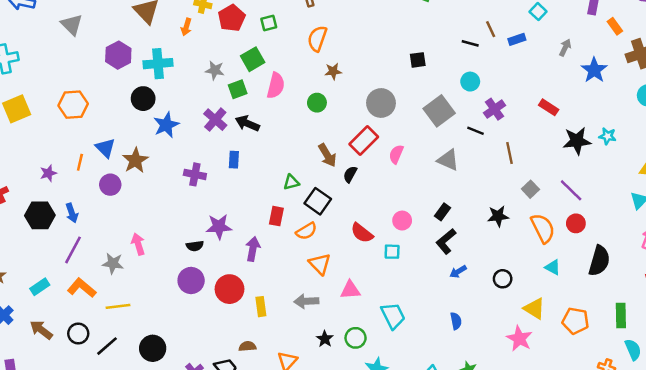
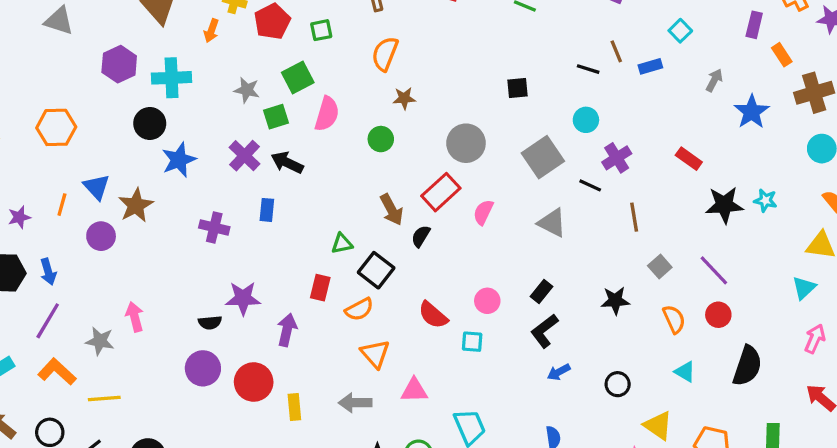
gray triangle: (72, 25) -> (59, 21), turned -30
orange semicircle: (543, 228) -> (674, 319), size x0.7

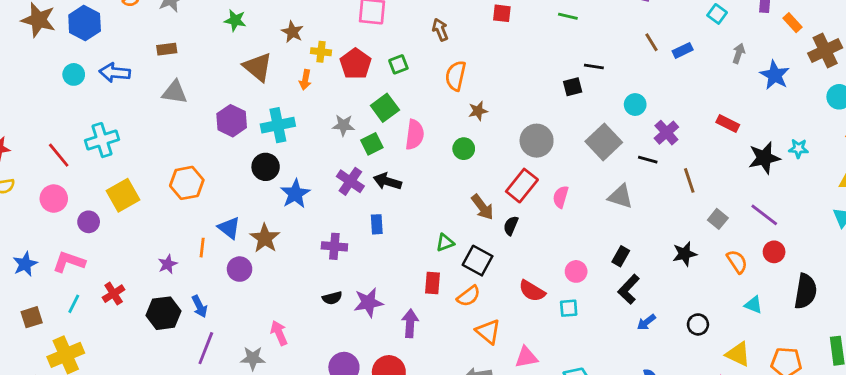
cyan square: (680, 31) -> (717, 14), moved
black line: (588, 69) -> (594, 67), moved
black semicircle: (210, 323) -> (332, 298), moved

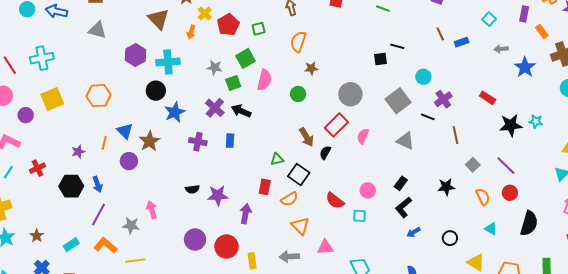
yellow cross: (321, 52) -> (205, 13), turned 32
gray arrow: (739, 53) -> (501, 49), turned -120
purple cross: (334, 246) -> (198, 142), moved

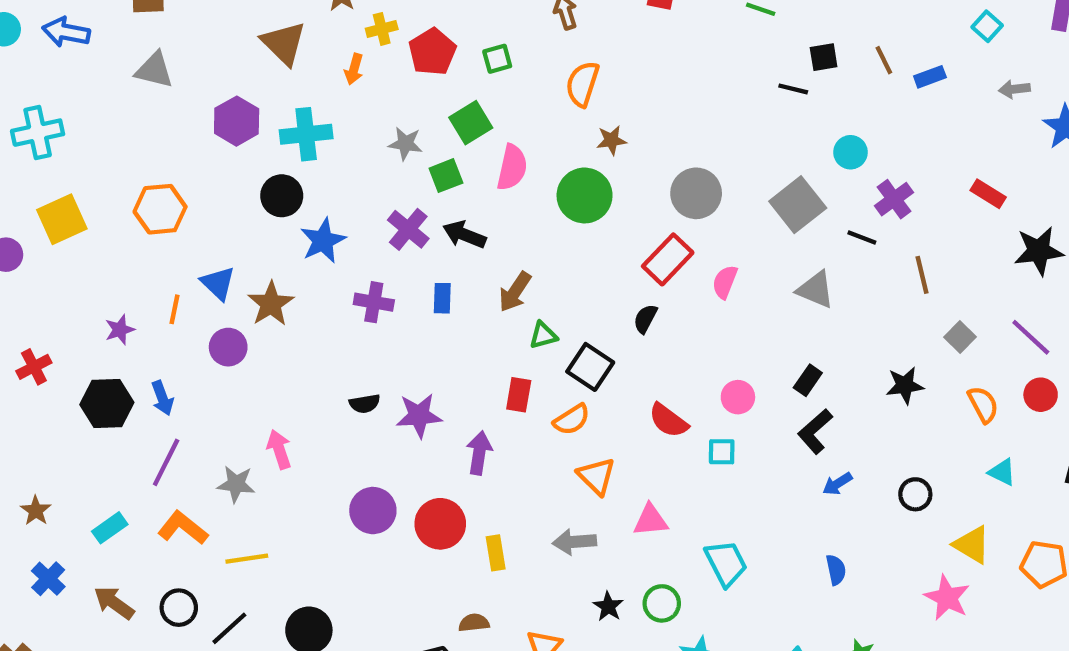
yellow cross: (205, 13) -> (382, 29), turned 32
black square: (381, 59) -> (824, 57), moved
green circle: (298, 94) -> (585, 195), size x1.6
brown arrow: (307, 137) -> (515, 292), moved, turned 66

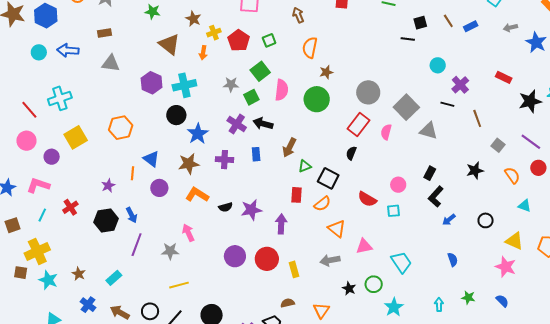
gray square: (798, 205) -> (406, 107), moved
brown star: (271, 304) -> (189, 164), moved, turned 30
orange L-shape: (183, 528) -> (197, 195), moved

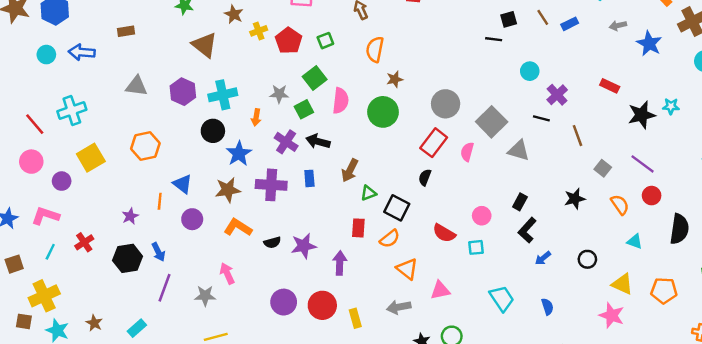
orange arrow: (203, 53) -> (256, 117), moved
gray triangle: (111, 63) -> (136, 86), moved
purple cross: (225, 160) -> (271, 185), size x1.4
cyan trapezoid: (401, 262) -> (502, 298), moved

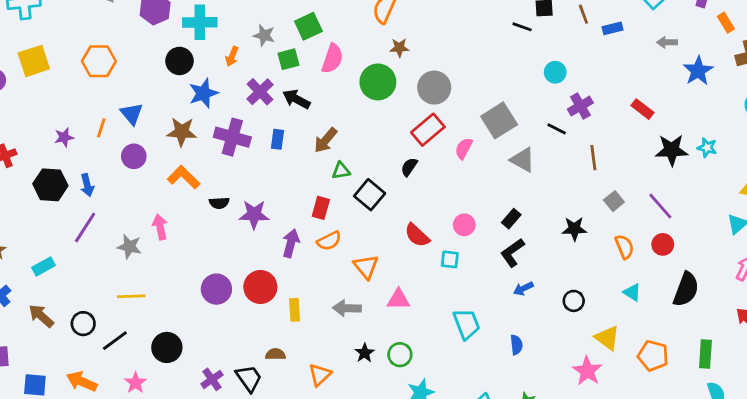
gray circle: (446, 104) -> (434, 88), moved
orange semicircle: (390, 239) -> (329, 241), moved
purple circle: (284, 302) -> (216, 289), moved

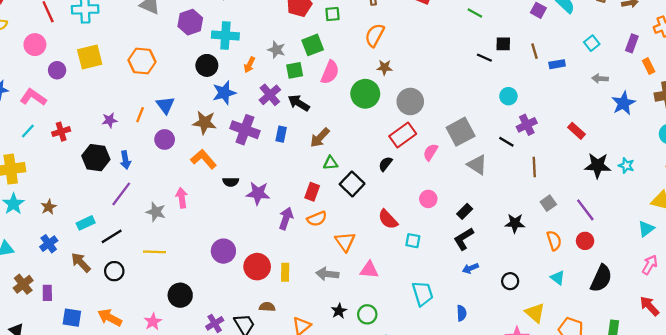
pink circle: (464, 225) -> (428, 199), moved
red circle: (260, 287) -> (257, 267), moved
black line: (115, 341) -> (112, 236), moved

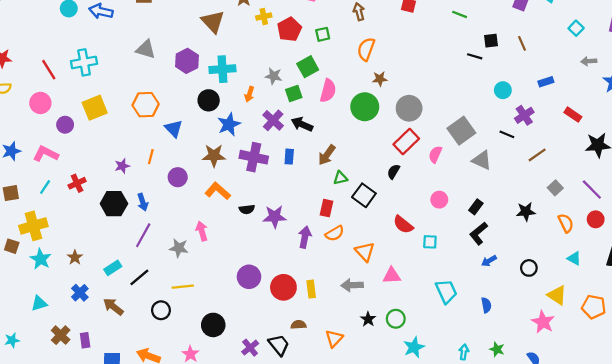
blue rectangle: (557, 64) -> (546, 82), moved
blue triangle: (165, 105) -> (174, 129), moved
brown line: (534, 167) -> (537, 155), turned 66
black circle: (114, 271) -> (161, 310), moved

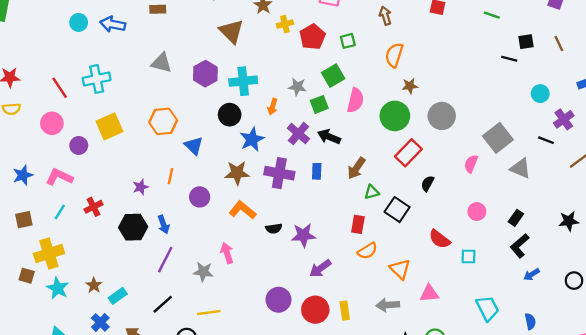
red rectangle: (406, 141) -> (408, 153), moved
purple arrow: (305, 237) -> (320, 268), moved, turned -135
cyan rectangle: (113, 268) -> (118, 296), moved

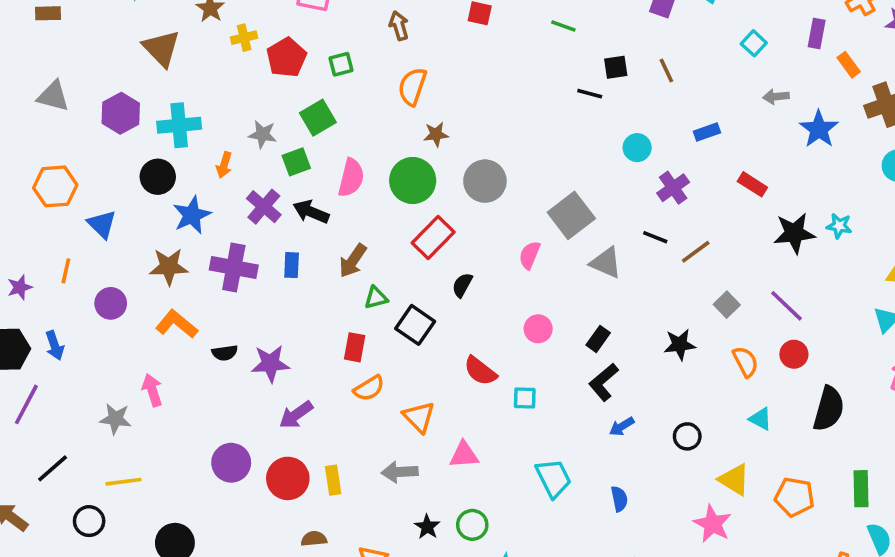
pink semicircle: (355, 100) -> (351, 178), moved
black line: (546, 140) -> (655, 237), moved
purple line: (165, 260) -> (26, 404), moved

